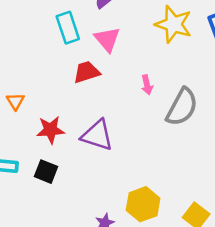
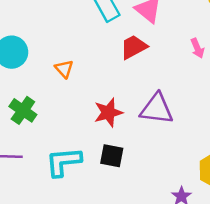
orange triangle: (15, 101) -> (64, 69), moved

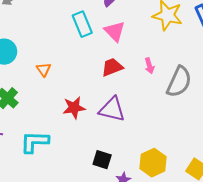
red trapezoid: (134, 47) -> (112, 67), moved
black square: (112, 156) -> (102, 160), moved

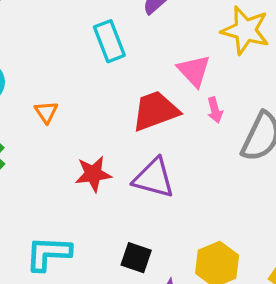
pink triangle: (115, 31) -> (194, 71), moved
red trapezoid: (112, 67) -> (155, 111), size x1.4
cyan L-shape: (34, 142) -> (48, 253), moved

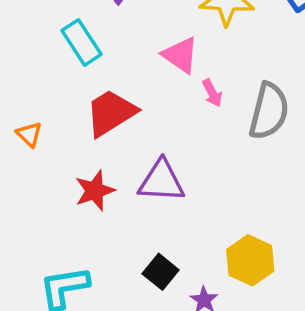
red trapezoid: (155, 111) -> (111, 113), moved
black square: (136, 258) -> (161, 272), turned 32

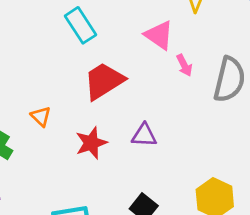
orange triangle: (29, 134) -> (41, 116), moved
purple triangle: (161, 181) -> (144, 135), size x0.7

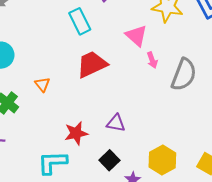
purple triangle: (144, 135) -> (116, 123), moved
red star: (91, 143) -> (76, 133), moved

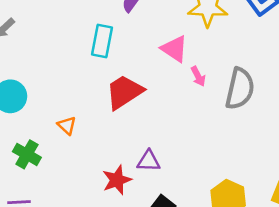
cyan rectangle: (80, 21) -> (102, 41), turned 45
purple triangle: (116, 123) -> (149, 161), moved

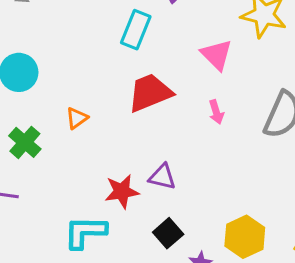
pink arrow: (198, 76) -> (216, 112), moved
orange triangle: (67, 125) -> (77, 118), turned 30

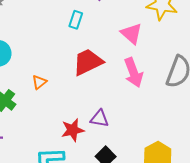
cyan rectangle: (136, 30) -> (76, 20), size x0.7
pink arrow: (216, 112) -> (133, 72), size x1.8

